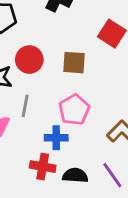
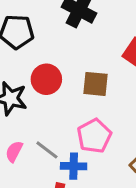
gray line: (25, 106) -> (47, 150), moved, turned -65

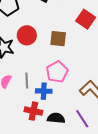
gray line: (47, 150) -> (27, 81), turned 49

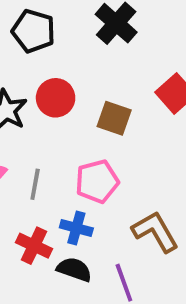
blue cross: (44, 91) -> (76, 228), moved

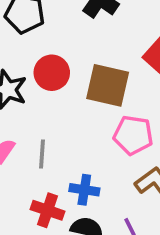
brown square: (114, 118) -> (108, 85), size x1.4
pink pentagon: (97, 181) -> (133, 135), moved, turned 30

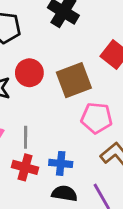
brown square: (108, 85) -> (74, 80), turned -30
red cross: (47, 210) -> (25, 167), moved

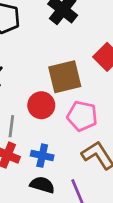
red circle: (29, 73) -> (41, 105), moved

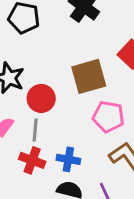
red circle: (41, 105) -> (41, 98), moved

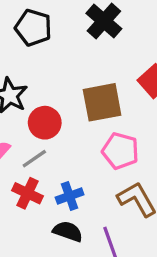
gray line: (35, 130) -> (34, 159), turned 45
blue cross: (68, 159) -> (70, 196), turned -35

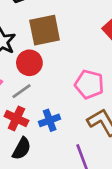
brown square: (102, 102) -> (45, 30), moved
black semicircle: (68, 231) -> (22, 149), moved, turned 100

